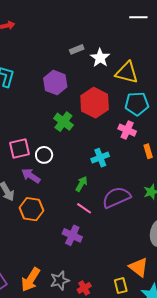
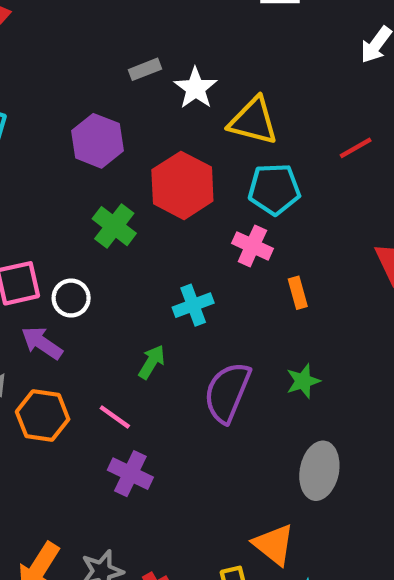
purple semicircle: (116, 197) -> (227, 392), turned -44
pink line: (84, 208) -> (115, 417), moved

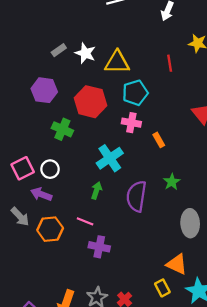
red line: (356, 148) -> (170, 63), turned -56
cyan cross: (193, 305) -> (110, 158), size x1.4

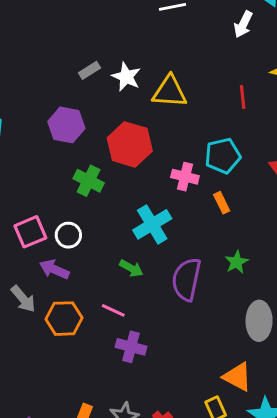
cyan pentagon: (135, 93) -> (223, 156), moved
green arrow: (96, 190) -> (131, 268), turned 98

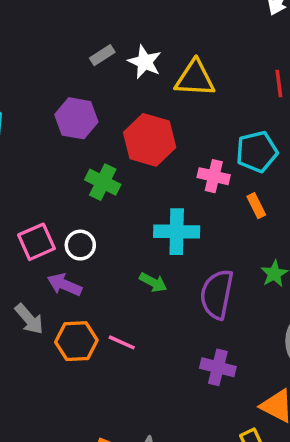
cyan cross: (152, 224) -> (177, 232), turned 33
pink line: (113, 310) -> (122, 342), moved
purple cross: (131, 347) -> (218, 367), moved

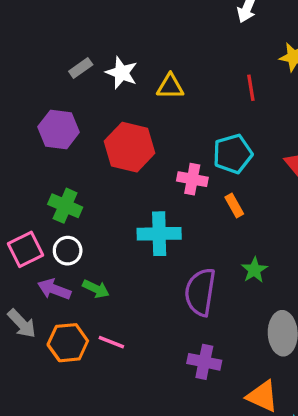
yellow triangle: (195, 79) -> (170, 87), size x0.7
green cross: (103, 182) -> (65, 206), moved
green arrow: (153, 282) -> (96, 289), moved

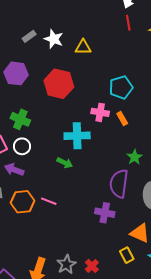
red line: (251, 88) -> (128, 23), moved
pink cross: (192, 179) -> (100, 112), moved
green arrow: (96, 289) -> (65, 163), moved
purple semicircle: (200, 292) -> (119, 184), moved

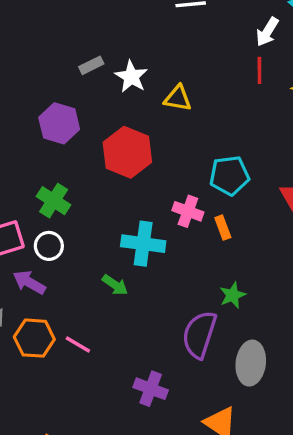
purple cross: (105, 213) -> (151, 389), moved

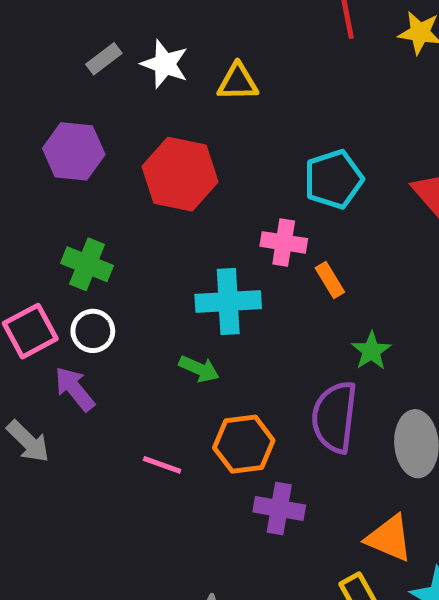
orange rectangle: (223, 228) -> (330, 280), moved
purple arrow: (29, 282) -> (75, 389), turned 32
orange hexagon: (34, 338) -> (244, 444), moved

